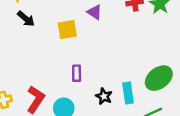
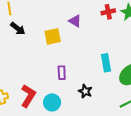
cyan rectangle: (128, 93) -> (106, 63), moved

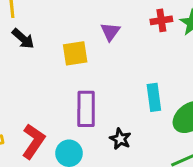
purple triangle: (75, 21) -> (110, 32), turned 32
purple rectangle: (62, 73) -> (86, 109), size x1.6

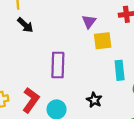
yellow square: (75, 53) -> (103, 41), moved
purple rectangle: (86, 109) -> (58, 65), moved

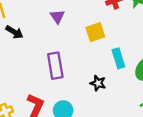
purple triangle: (89, 22) -> (57, 16), moved
black star: (94, 100) -> (98, 83), moved

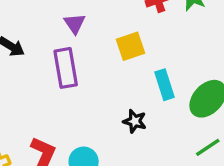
purple rectangle: (55, 66) -> (66, 68), moved

